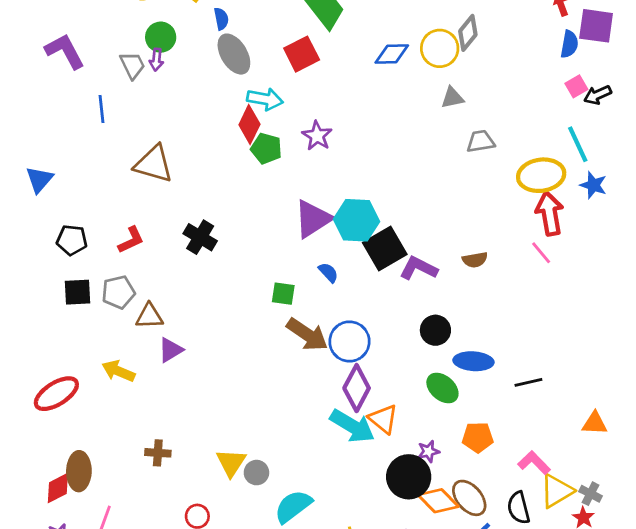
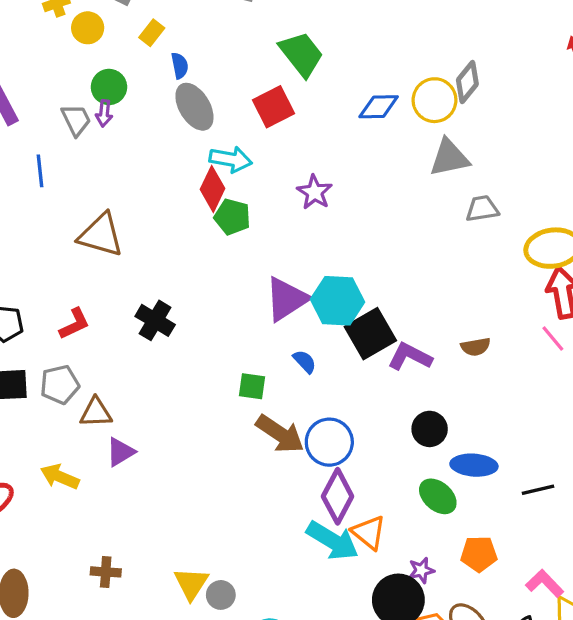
gray triangle: (452, 98) -> (449, 158), size x1.5
purple star: (317, 136) -> (314, 192), moved

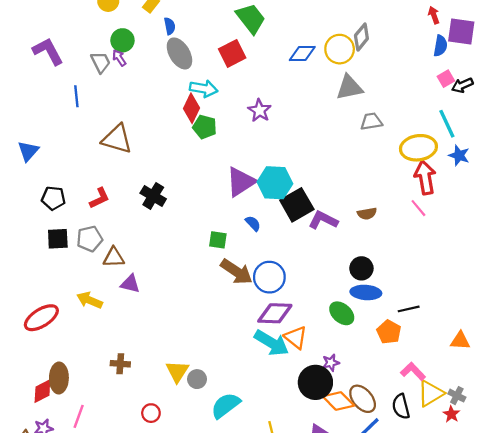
purple arrow: (104, 113) -> (119, 58), turned 140
black circle: (430, 429) -> (361, 268), moved
purple triangle: (121, 452) -> (130, 284), turned 45
purple diamond: (338, 496) -> (275, 313), turned 64
orange pentagon: (479, 554) -> (389, 332), moved, turned 30

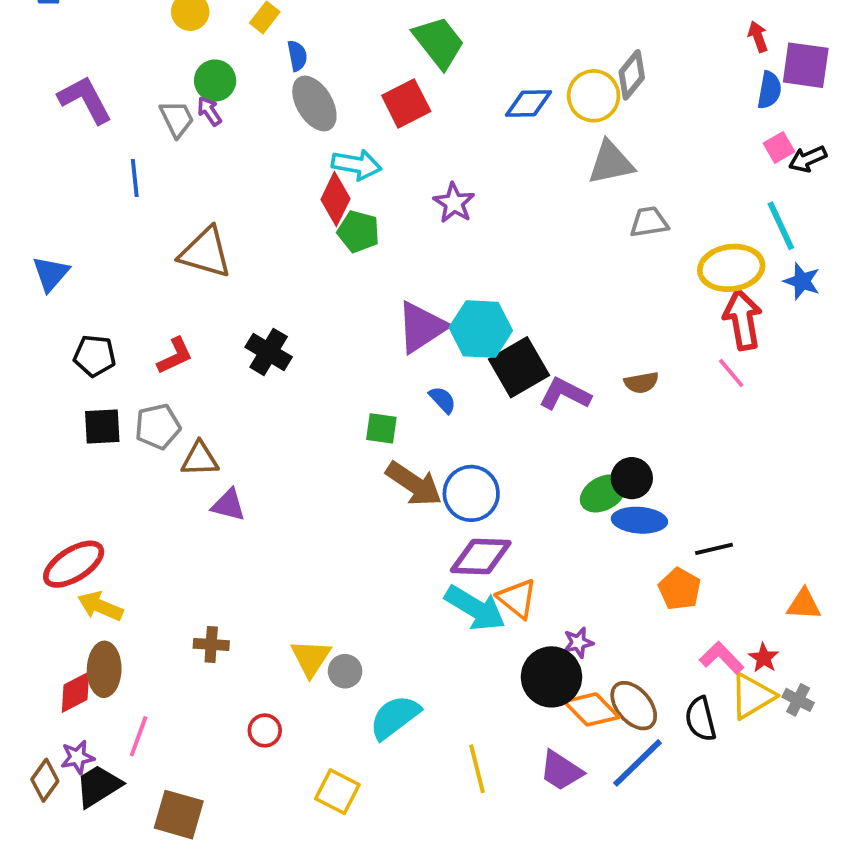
yellow arrow: (90, 300) -> (100, 606), moved
green ellipse: (342, 313) -> (603, 493), moved, turned -70
red star: (451, 414) -> (764, 658), moved

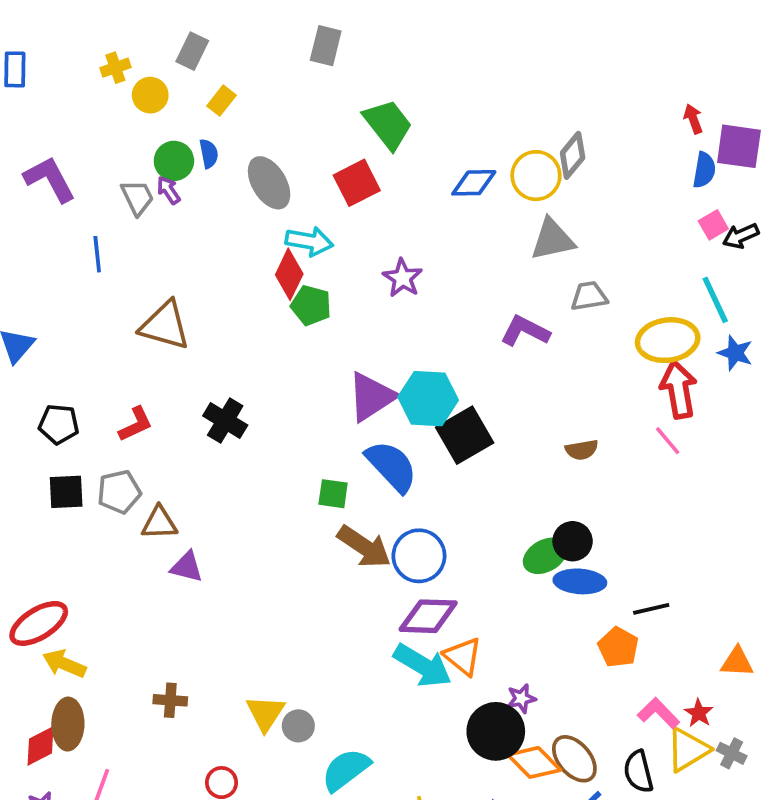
blue semicircle: (297, 56) -> (209, 154), moved
purple L-shape: (565, 394) -> (525, 331), moved
blue semicircle: (443, 400) -> (392, 466), size x2.0

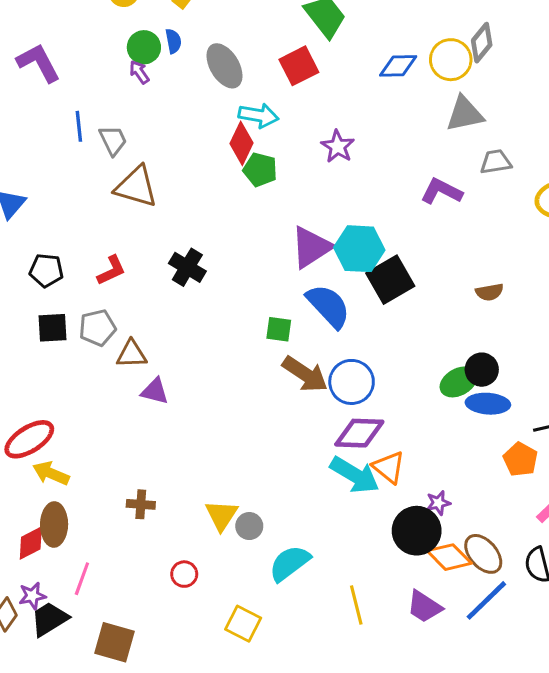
gray trapezoid: (137, 197) -> (113, 140), moved

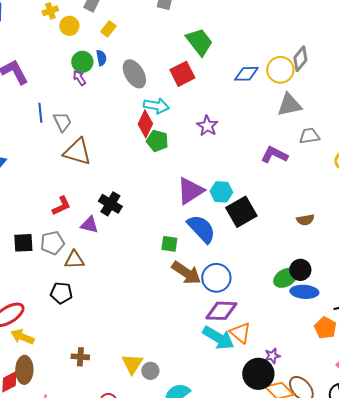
cyan hexagon: (359, 249) -> (221, 192), size x0.7
black pentagon: (46, 270) -> (61, 293), moved
purple triangle: (155, 391) -> (89, 225), moved

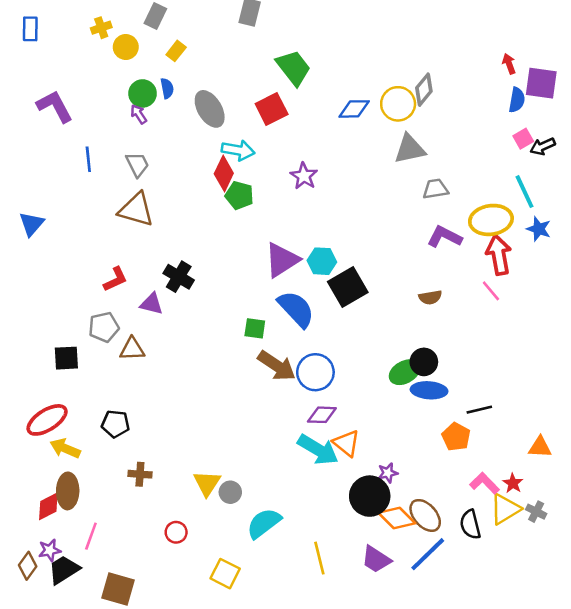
gray trapezoid: (62, 122) -> (137, 164), moved
purple L-shape: (274, 155) -> (445, 237), moved
black square: (23, 243) -> (66, 358), moved
black pentagon: (61, 293) -> (115, 424), moved
purple diamond: (221, 311) -> (322, 415), size x0.7

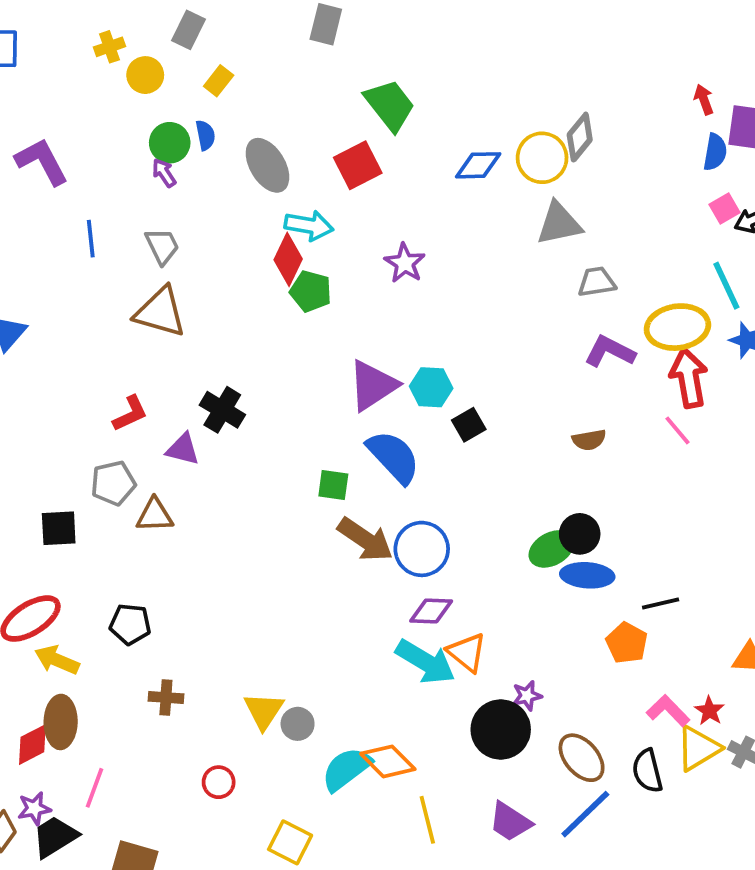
black square: (348, 287) -> (469, 425), size x0.6
orange diamond: (397, 518) -> (388, 761), moved

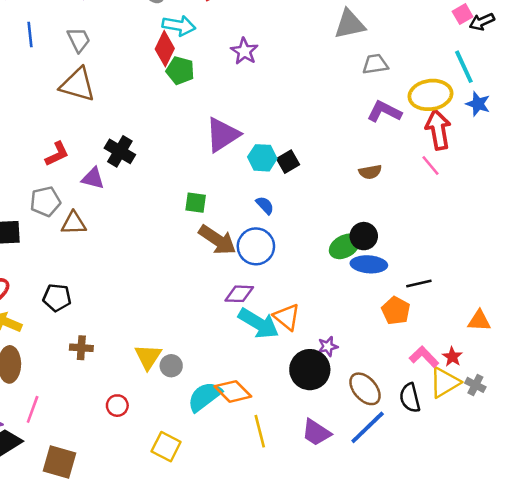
cyan hexagon: (431, 387) -> (262, 158), moved
blue semicircle: (393, 457) -> (265, 205), moved, size x0.5
purple diamond: (431, 611) -> (239, 294), moved

